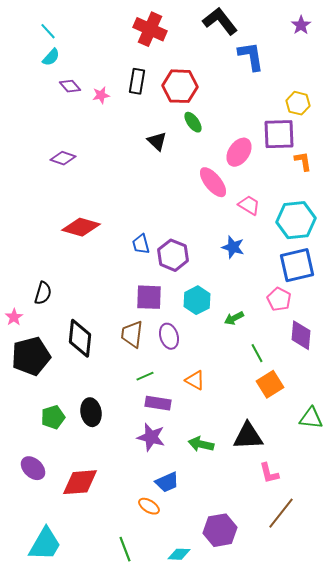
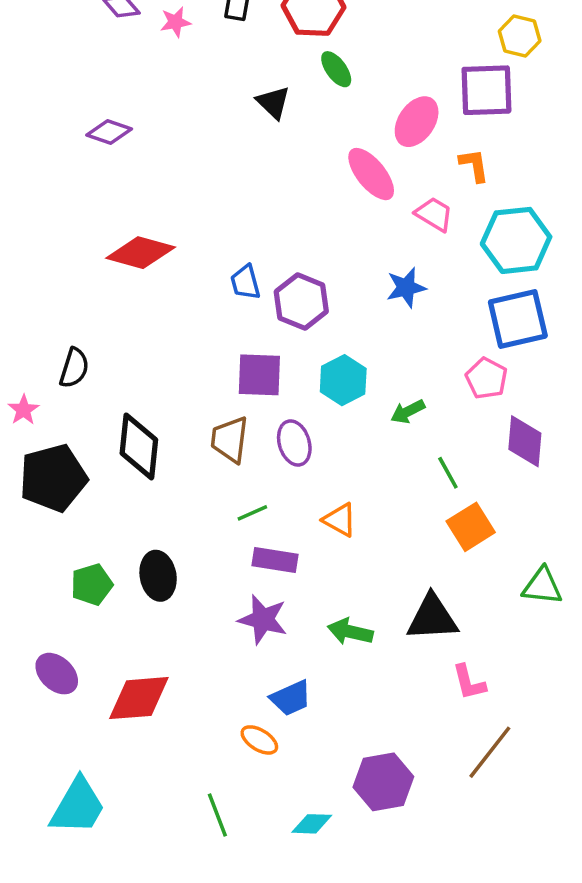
orange L-shape: (303, 161) -> (474, 165), moved
blue star: (233, 247) -> (406, 288), turned -30

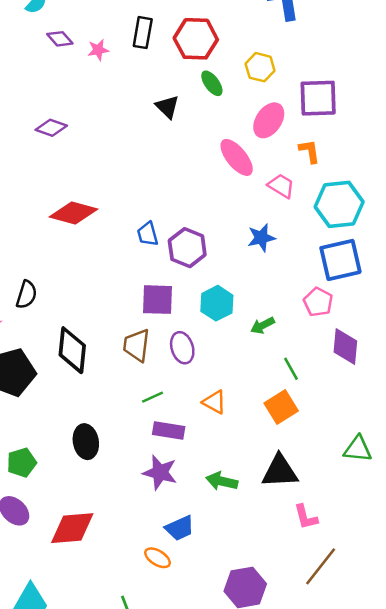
yellow hexagon: (520, 36) -> (260, 67), moved
orange square: (471, 527) -> (281, 407), moved
green pentagon: (92, 584) -> (22, 463), moved

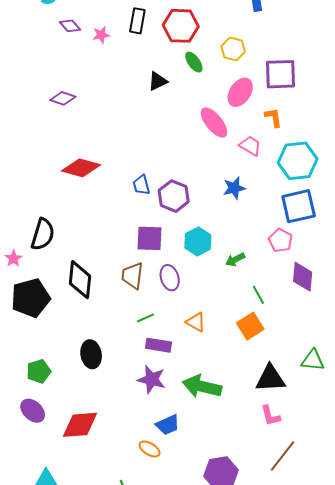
black triangle: (167, 107) -> (158, 81), turned 50
black semicircle: (27, 295) -> (43, 234), size x1.4
black triangle: (280, 471) -> (270, 378), moved
green arrow: (222, 481) -> (202, 386), size x1.5

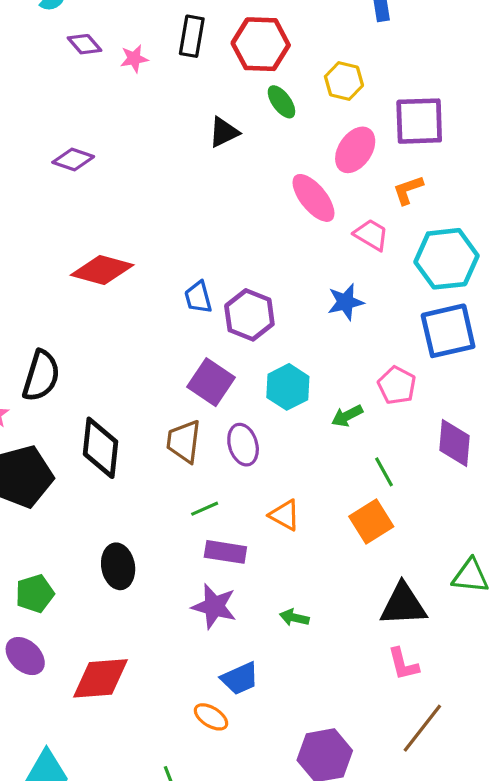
orange L-shape: (273, 117) -> (408, 190), turned -100
purple square: (150, 238) -> (211, 382), turned 32
pink pentagon: (280, 240) -> (397, 385), moved
green arrow: (202, 386) -> (294, 618), size x0.5

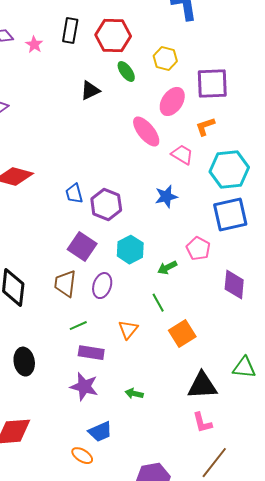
pink star: (134, 59) -> (34, 44), turned -30
purple ellipse: (243, 445) -> (102, 286), turned 35
green line: (384, 472) -> (158, 303), moved
orange triangle: (285, 515) -> (128, 330), turned 40

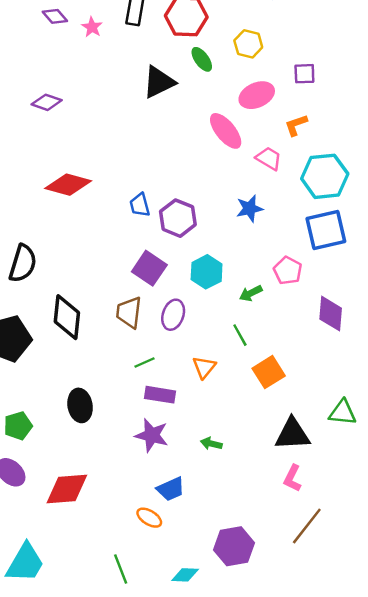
purple square: (212, 83) -> (304, 74), size x0.6
black triangle: (90, 90) -> (159, 82), size x1.4
pink ellipse: (172, 101) -> (257, 95), turned 32
pink L-shape: (202, 423) -> (292, 478), turned 40

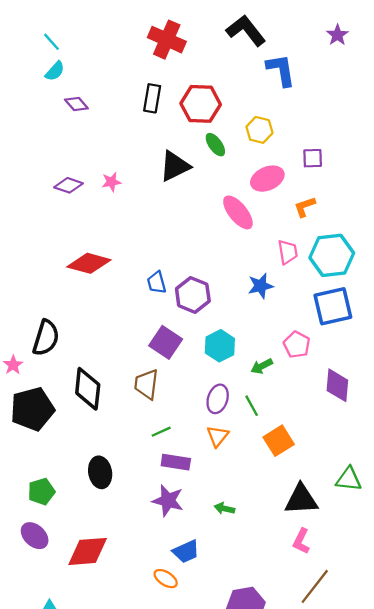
pink star: (92, 27) -> (111, 182), moved, turned 30
pink trapezoid: (269, 158) -> (288, 252), moved, turned 50
purple ellipse: (173, 315) -> (218, 399), moved

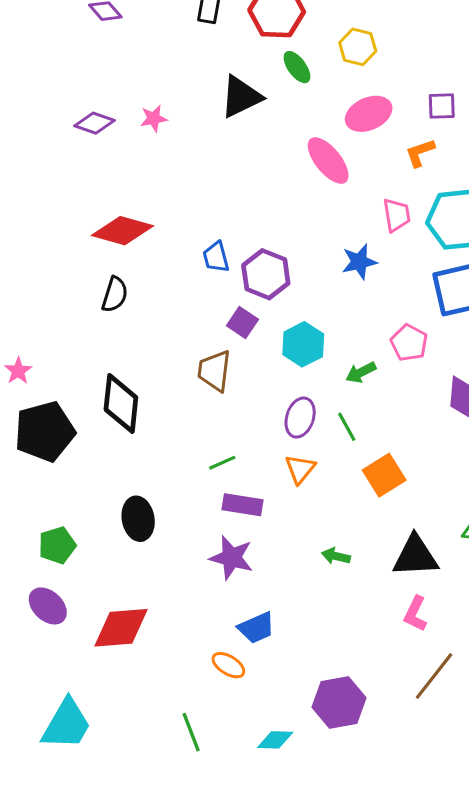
purple square: (313, 158) -> (442, 106), moved
black semicircle: (46, 338) -> (115, 294), moved, size x0.7
purple square: (166, 342) -> (242, 323), moved, size x0.7
brown trapezoid: (146, 384) -> (214, 371), moved
green arrow: (224, 508) -> (336, 556), moved

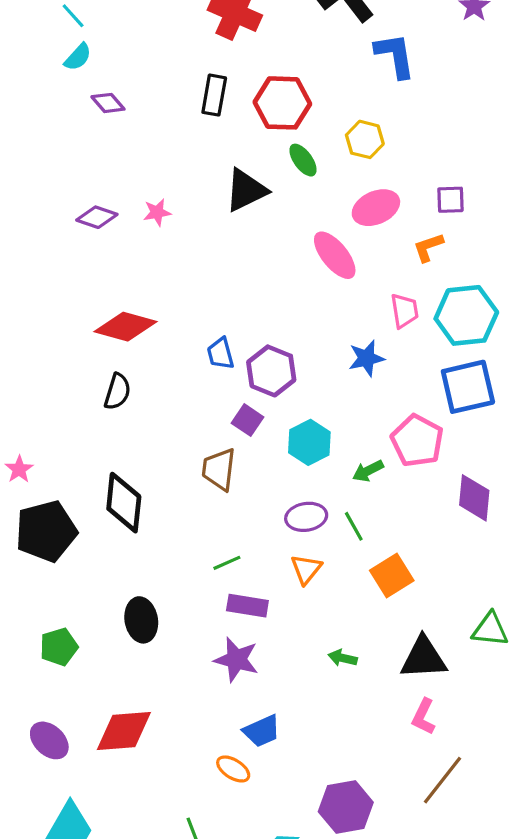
pink pentagon: (409, 343) -> (417, 441), size x1.4
purple ellipse: (300, 418) -> (306, 517), turned 63
purple ellipse: (48, 606) -> (49, 740), moved

